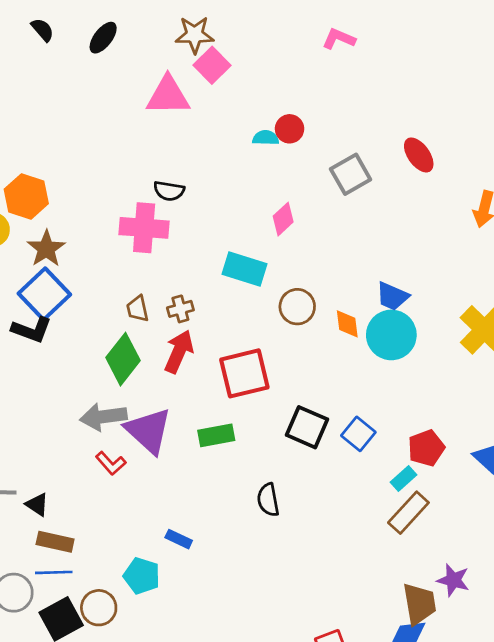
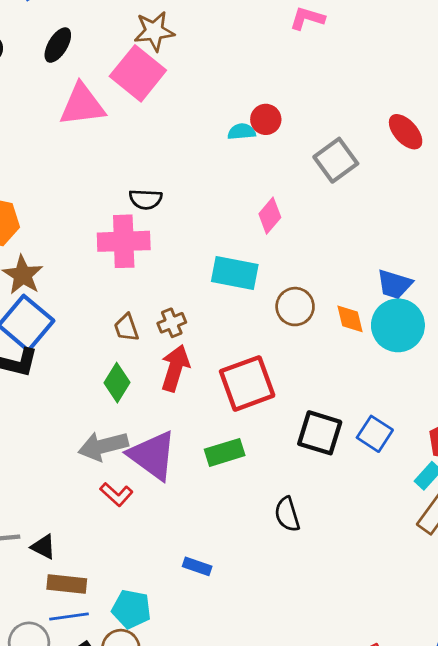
pink square: (212, 65) -> (138, 73), moved, size x1.4
pink triangle: (168, 96) -> (82, 105), moved
green diamond: (123, 359) -> (117, 383), size x0.7
cyan pentagon: (142, 576) -> (131, 609), moved

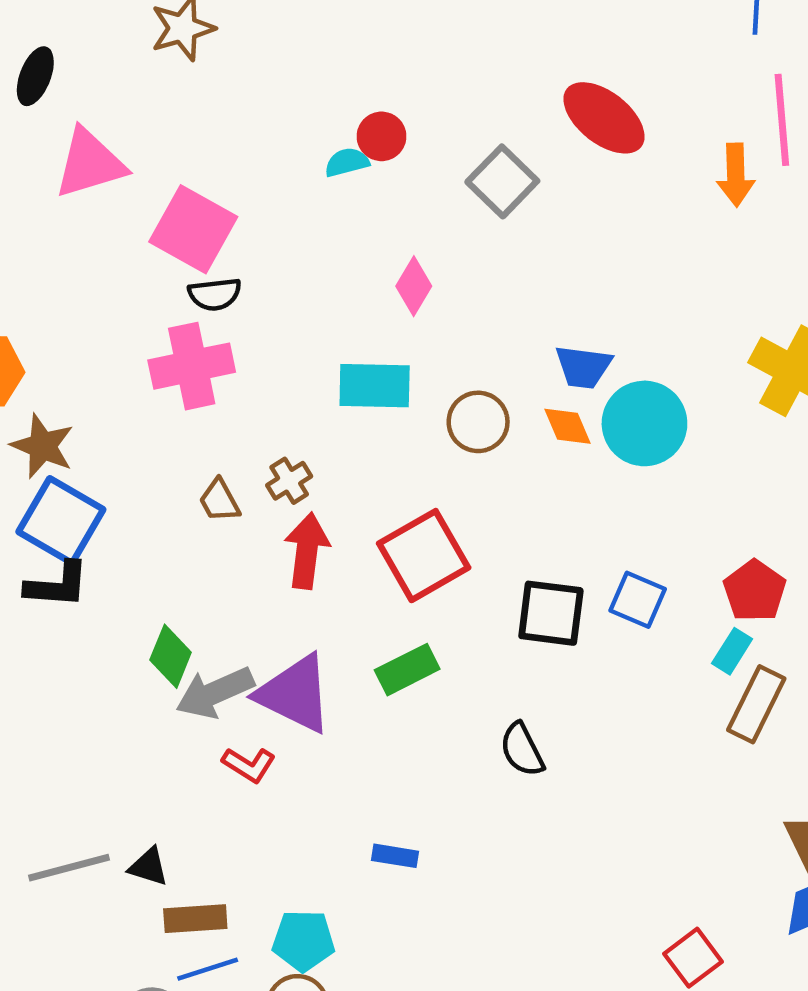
pink square: (138, 73) -> (193, 229), moved
red ellipse: (406, 132) -> (604, 118), size x1.4
blue trapezoid: (394, 284) -> (583, 367), moved
green diamond: (117, 383) -> (171, 656), moved

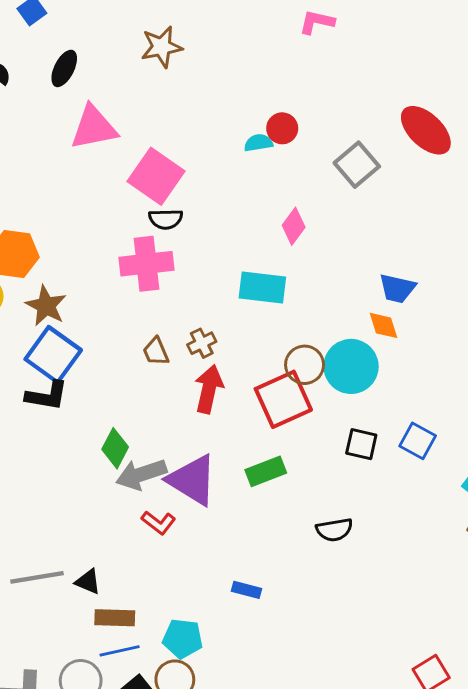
brown circle: (478, 422) -> (305, 365), moved
cyan circle: (644, 423) -> (351, 366), moved
black square: (551, 613) -> (361, 444), size x0.7
black semicircle: (522, 750) -> (334, 530), turned -78

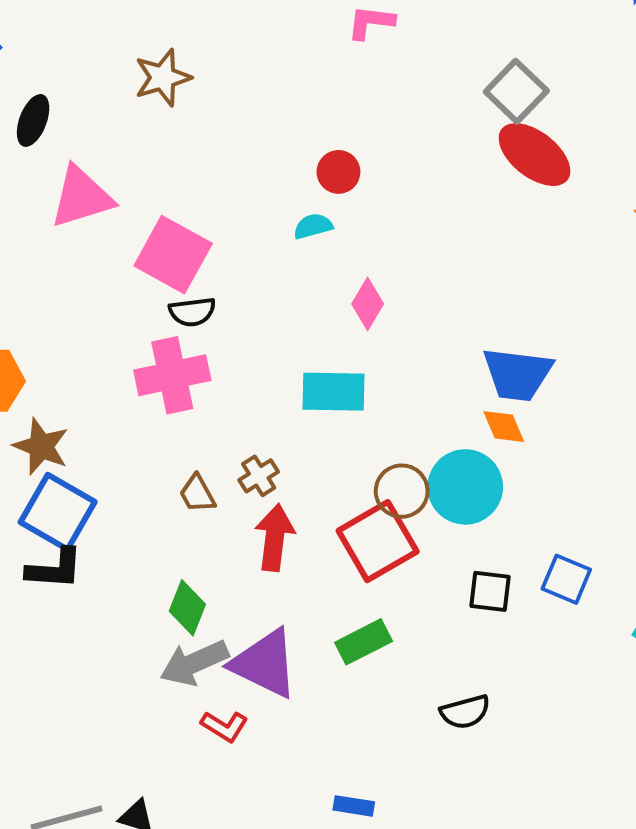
cyan semicircle: (258, 143) -> (313, 226), moved
gray square: (357, 165) -> (516, 91), moved
blue trapezoid: (397, 288) -> (517, 374), size x1.4
green diamond: (115, 448) -> (187, 608), moved

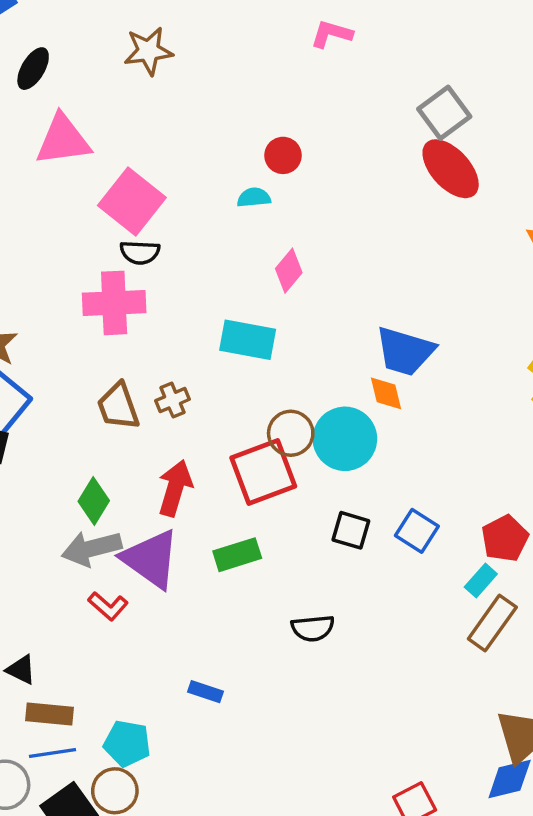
brown trapezoid: (197, 494) -> (118, 406), size x1.4
red arrow: (275, 538) -> (175, 488), moved

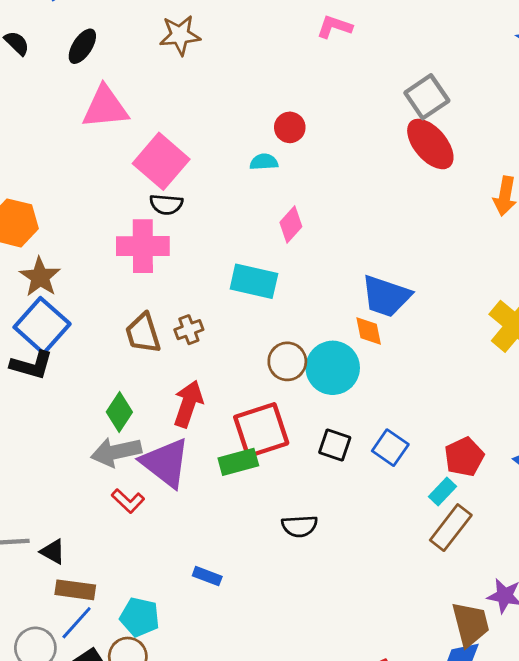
red square: (263, 472) -> (261, 430), moved
blue line: (53, 753) -> (77, 623), turned -42

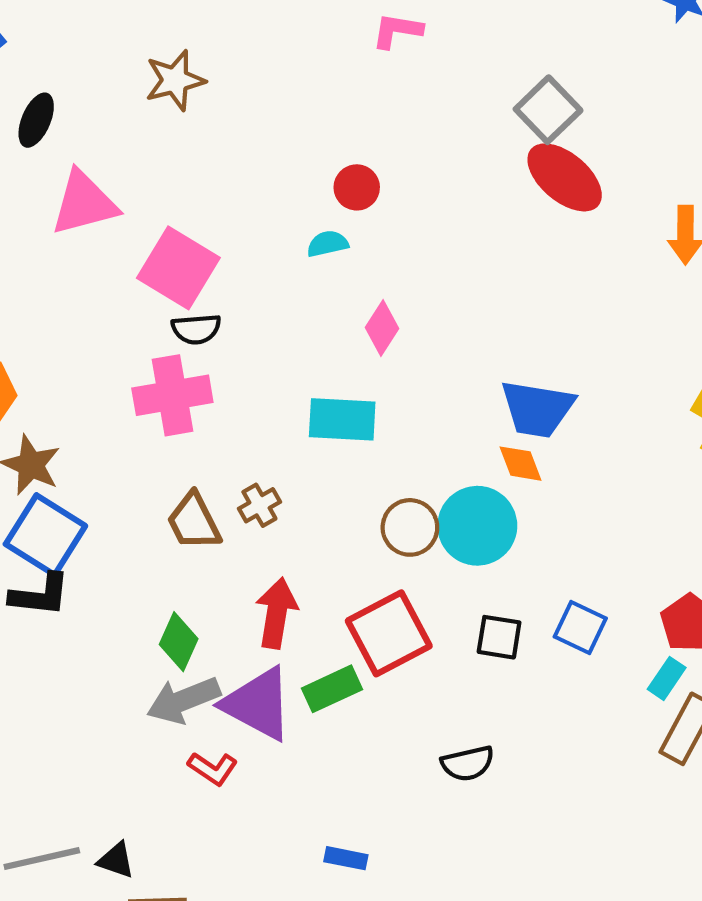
green rectangle: (238, 462) -> (332, 689), moved

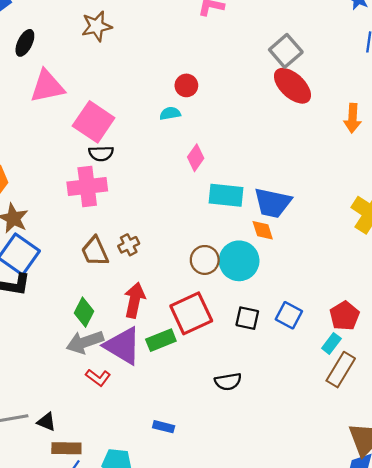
cyan rectangle: (342, 419) -> (226, 195), moved

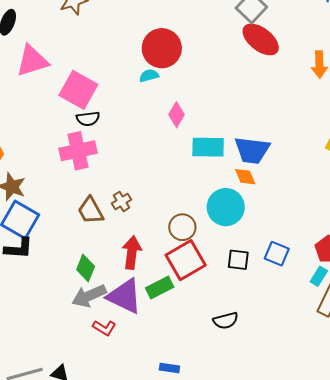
red circle: (186, 85) -> (162, 48), size x1.8
brown circle: (205, 260) -> (182, 227), moved

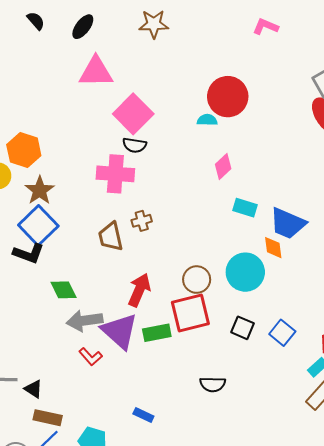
cyan rectangle: (208, 147) -> (245, 208), size x0.7
brown cross: (122, 201) -> (142, 221), moved
green diamond: (86, 268) -> (64, 290), moved, turned -64

